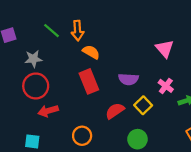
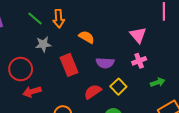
orange semicircle: (91, 52) -> (87, 37), moved
gray star: (33, 59) -> (43, 44), moved
pink cross: (166, 86) -> (139, 61), moved, turned 32

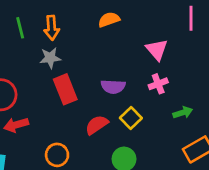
green line: (35, 19) -> (20, 28), turned 35
orange semicircle: (87, 37) -> (109, 20), moved, turned -49
gray star: (43, 44) -> (50, 58), moved

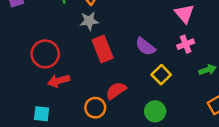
purple semicircle: (113, 87) -> (145, 47), turned 35
red semicircle: (97, 125) -> (116, 91), moved

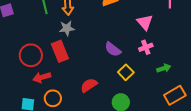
red rectangle: (103, 49) -> (60, 51), moved
orange circle: (95, 108) -> (53, 98), moved

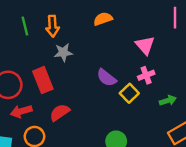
gray star: (67, 28) -> (63, 52), moved
yellow square: (126, 72) -> (129, 93), moved
red semicircle: (89, 85) -> (60, 112), moved

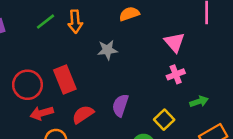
green line: (25, 26) -> (46, 22), turned 66
gray star: (63, 52) -> (107, 50), moved
purple semicircle: (107, 78) -> (120, 105), moved, turned 70
yellow square: (129, 93) -> (164, 120), moved

